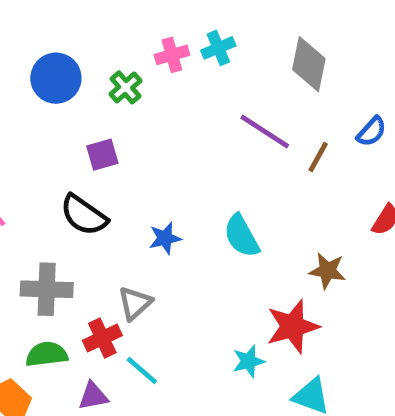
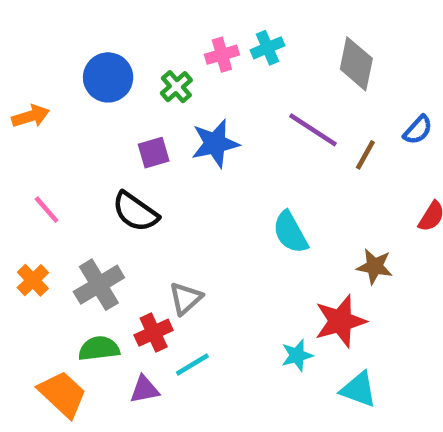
blue star: (165, 238) -> (215, 143), moved, size x1.5
gray cross: (47, 289) -> (99, 285), turned -33
cyan line: (142, 371) -> (192, 364), turned -72

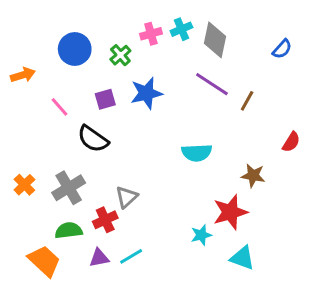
gray diamond: (356, 64) -> (215, 40), moved
blue semicircle: (418, 130) -> (282, 49), moved
pink line: (47, 210) -> (59, 107), moved
cyan semicircle: (290, 232) -> (197, 153), turned -64
cyan line: (192, 364) -> (131, 256), moved

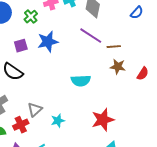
brown line: (247, 101) -> (114, 47), turned 56
brown star: (253, 176) -> (118, 67), moved
cyan star: (201, 235) -> (58, 121), moved

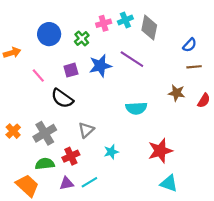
blue semicircle: (137, 13) -> (190, 45), moved
purple line: (91, 36) -> (132, 59), moved
brown line: (114, 47) -> (194, 67), moved
gray triangle: (35, 110) -> (86, 130), moved

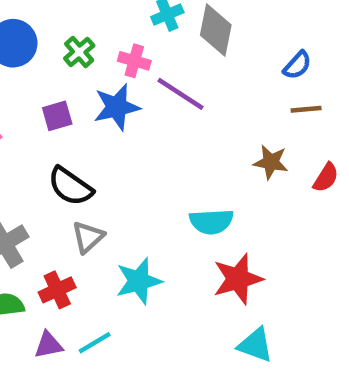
pink cross: (104, 23) -> (134, 61), moved, turned 32
black semicircle: (62, 98) -> (70, 186), moved
cyan semicircle: (136, 108) -> (211, 222), moved
cyan star: (111, 152) -> (139, 281), size x1.5

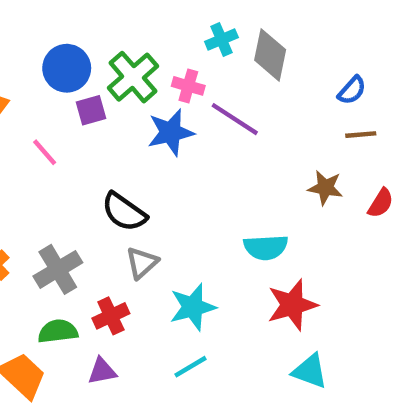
green cross: (79, 52) -> (133, 77), size x1.6
purple square: (57, 116) -> (91, 110), moved
cyan line: (95, 343) -> (191, 367), moved

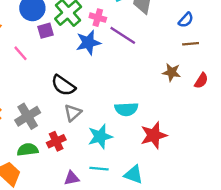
cyan semicircle: (266, 247) -> (126, 109), moved
cyan line: (191, 367) -> (99, 169), turned 36
purple triangle: (102, 371) -> (72, 178), moved
cyan triangle: (310, 371) -> (133, 175), moved

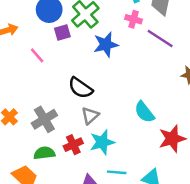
pink cross: (98, 18) -> (134, 19), moved
purple line: (123, 35) -> (160, 39), moved
cyan semicircle: (126, 109) -> (144, 112), turned 55
cyan star: (100, 137) -> (102, 142), moved

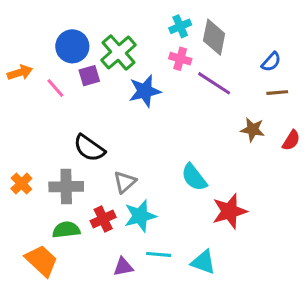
pink line: (37, 55) -> (55, 88), moved
black semicircle: (80, 88) -> (89, 148), moved
gray cross: (44, 119) -> (66, 187), turned 30

